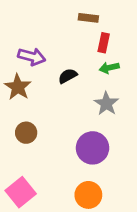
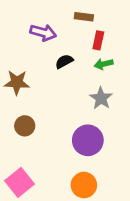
purple arrow: (32, 57) -> (43, 33), moved
black semicircle: (68, 76) -> (64, 61), moved
brown star: (18, 87) -> (17, 82), turned -30

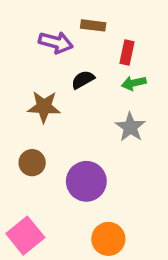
brown rectangle: (84, 17) -> (93, 25), moved
brown star: (17, 82) -> (44, 107), moved
purple circle: (88, 140) -> (86, 181), moved

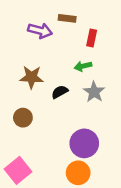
black semicircle: (83, 80) -> (60, 92), moved
green arrow: (134, 83) -> (83, 66), moved
purple circle: (86, 181) -> (84, 143), moved

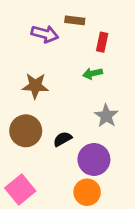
black semicircle: (60, 92) -> (63, 139), moved
gray star: (94, 92) -> (106, 116), moved
brown circle: (23, 118) -> (26, 131), size x1.5

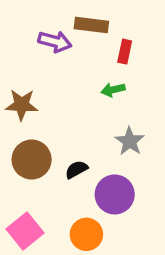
brown rectangle: (75, 20) -> (91, 25), size x1.4
brown star: (35, 86) -> (22, 105), moved
orange circle: (87, 192) -> (86, 234), moved

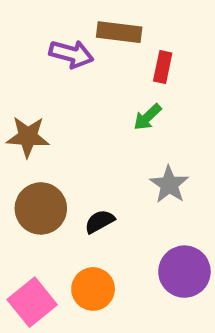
green arrow: (113, 90) -> (147, 117), turned -30
purple circle: (115, 194) -> (184, 272), moved
orange circle: (86, 234) -> (93, 289), moved

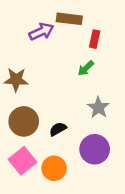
purple arrow: (71, 54) -> (41, 31), turned -40
purple circle: (184, 272) -> (95, 149), moved
pink square: (32, 302) -> (22, 161), moved

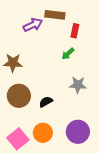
gray star: (98, 107) -> (78, 85), turned -30
purple circle: (95, 149) -> (78, 132), moved
pink square: (22, 161) -> (18, 139), moved

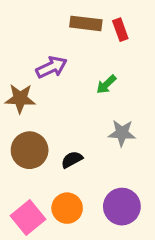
purple arrow: (33, 25) -> (51, 67), moved
red rectangle: (75, 31) -> (120, 30), moved, turned -32

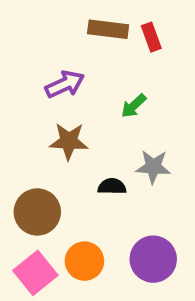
brown star: (20, 99) -> (69, 141), moved
brown circle: (30, 150) -> (37, 212), moved
black semicircle: (72, 160) -> (112, 186), moved, turned 30

